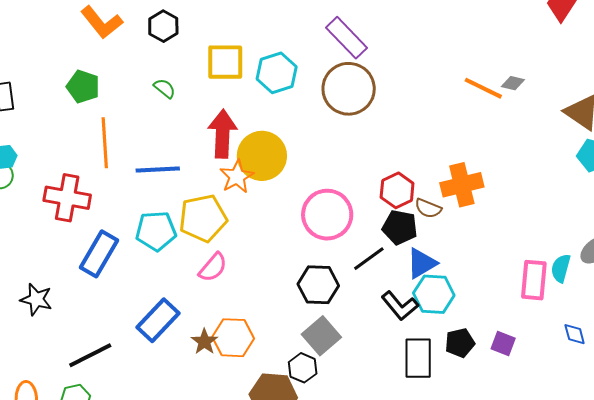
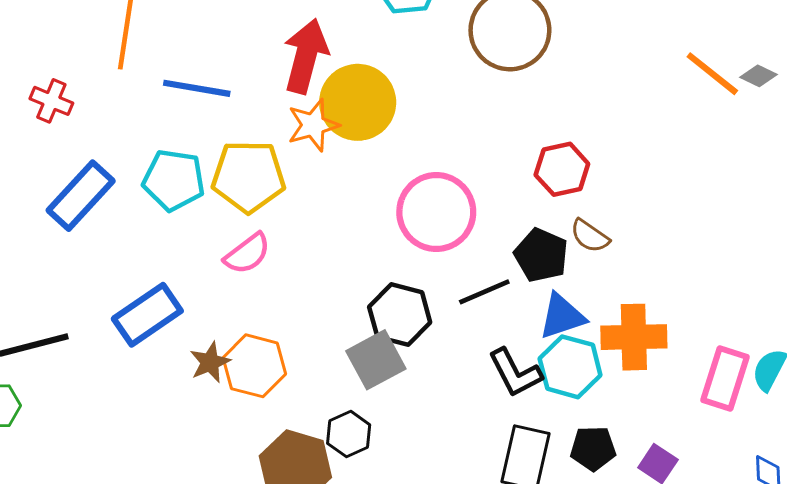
orange cross: (462, 185) -> (634, 337), moved
red hexagon: (397, 190) -> (562, 169), moved
red cross: (67, 198) -> (51, 101), size x0.6
gray square: (321, 336) -> (376, 360), moved

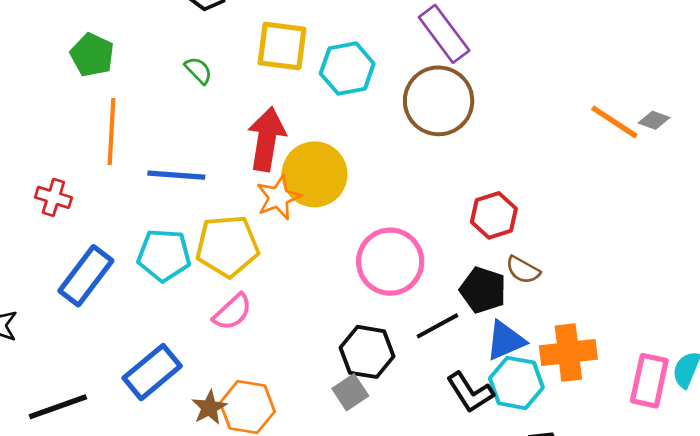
gray square: (376, 360) -> (350, 392), size x0.7

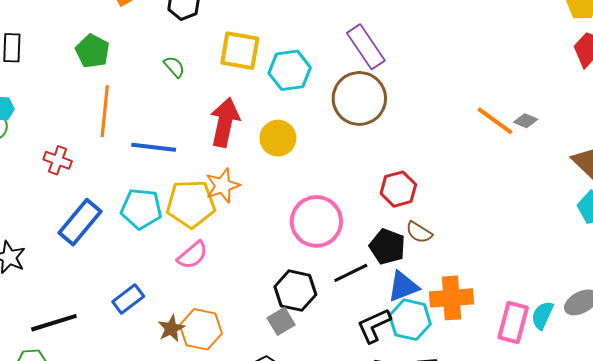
yellow circle: (315, 174) -> (278, 138), moved, size x0.7
orange star: (278, 197) -> (223, 186), moved
blue rectangle: (152, 372) -> (128, 299), size x0.7
black L-shape: (470, 392) -> (374, 325), turned 96

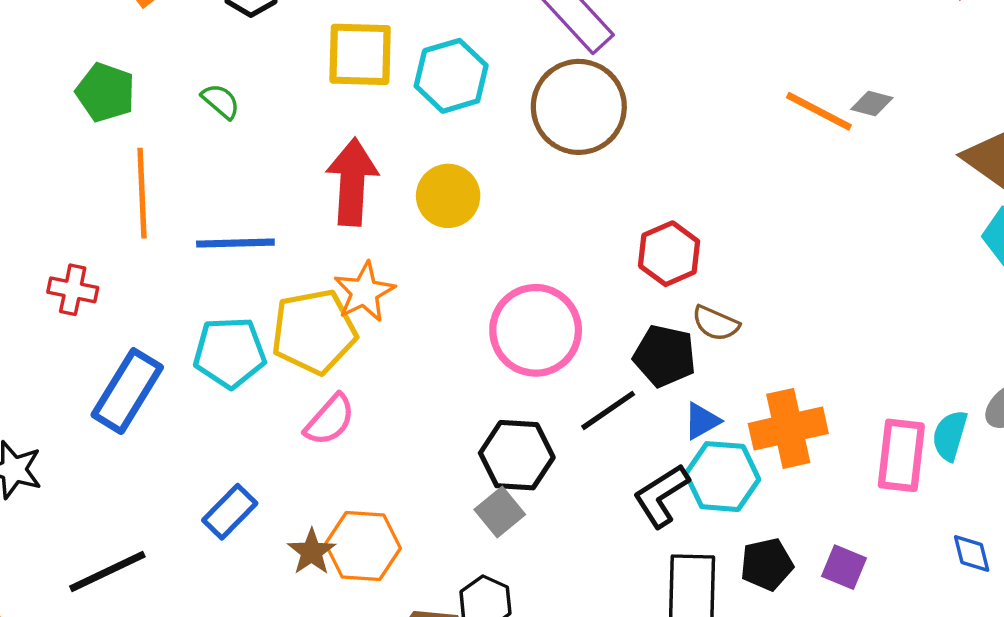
green semicircle: (174, 67) -> (221, 101), moved
blue triangle: (403, 287) -> (702, 421), size x0.7

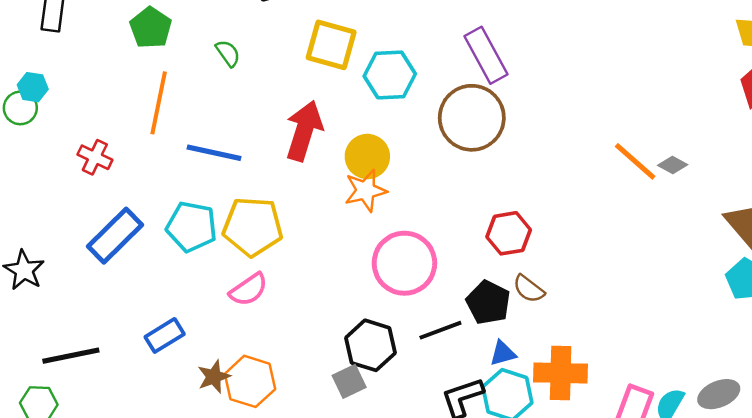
orange star: (364, 292) -> (366, 191), moved

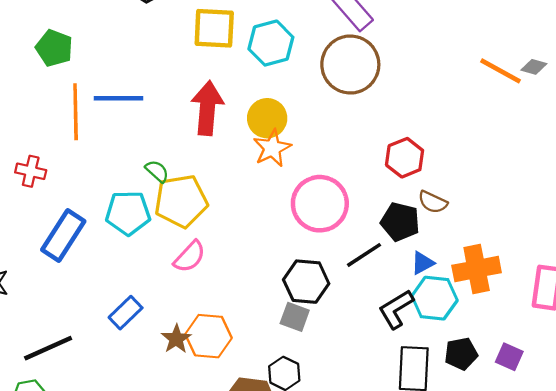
green semicircle: (228, 53) -> (157, 171), moved
blue line: (214, 153) -> (118, 98), moved
gray square: (349, 381) -> (295, 317), turned -32

